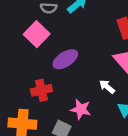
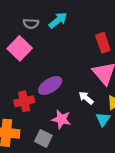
purple ellipse: (65, 59) -> (50, 86), moved

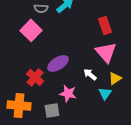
red cross: (24, 101) -> (35, 77), turned -36
gray square: (43, 138) -> (52, 110), turned -35

